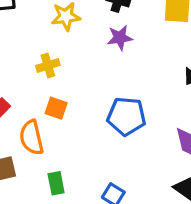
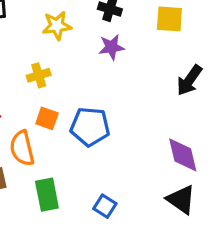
blue pentagon: (126, 116) -> (90, 127), moved
green rectangle: (56, 183) -> (47, 195), size x1.4

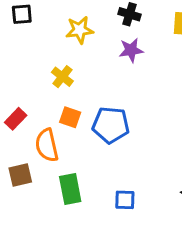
yellow cross: (39, 75) -> (62, 77), turned -35
blue square: (105, 206) -> (125, 200), turned -30

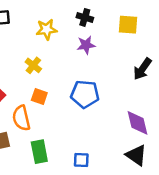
blue pentagon: (111, 125) -> (85, 94), moved

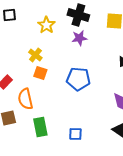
black cross: (85, 17) -> (78, 15), size x1.5
yellow star: (46, 29) -> (46, 25), turned -30
orange square: (39, 97) -> (40, 73), moved

